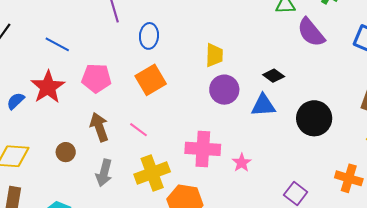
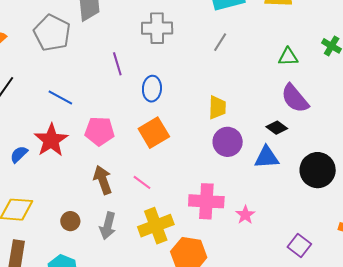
purple semicircle: (311, 32) -> (295, 98), moved
brown circle: (66, 152) -> (70, 221), moved

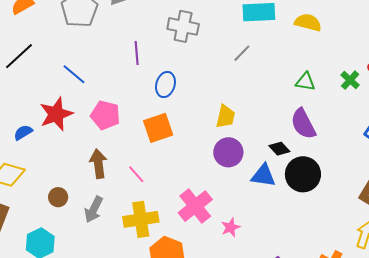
blue semicircle: (19, 154) -> (23, 132), moved
black circle: (318, 170) -> (303, 174), moved
pink cross: (206, 201) -> (195, 206), turned 36

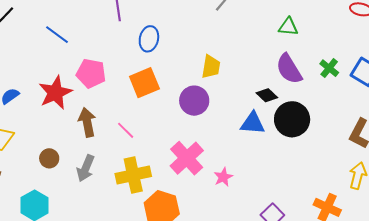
green cross: (350, 80) -> (329, 68), moved
red star: (56, 114) -> (55, 93), moved
purple circle: (228, 152) -> (194, 101), moved

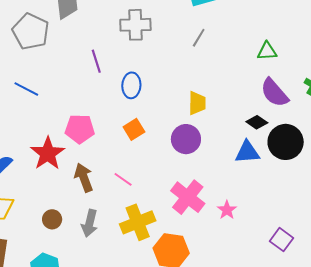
blue line: (57, 35) -> (26, 89), moved
orange square: (144, 83) -> (134, 129), size x0.7

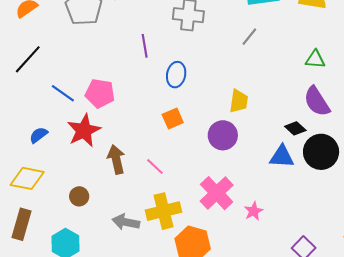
blue line: (26, 89) -> (63, 93), moved
pink pentagon: (80, 129) -> (100, 93), moved
gray arrow: (90, 223) -> (126, 222), moved, turned 80

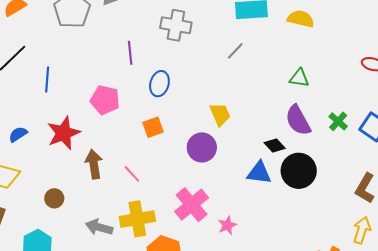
blue line: (63, 93) -> (47, 80), moved, turned 55
pink pentagon: (100, 93) -> (105, 100), moved
yellow trapezoid: (239, 101) -> (220, 114), turned -35

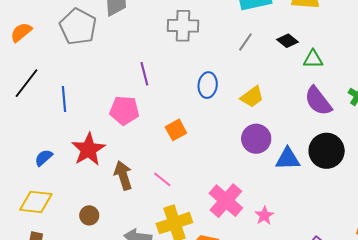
purple line: (130, 53) -> (144, 74), moved
blue ellipse: (159, 84) -> (208, 85), moved
yellow trapezoid: (220, 114) -> (252, 97), moved, turned 85
black diamond: (275, 146) -> (287, 41), moved
purple circle: (202, 147) -> (256, 139), moved

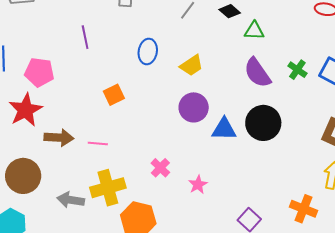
pink pentagon: (124, 110) -> (39, 72), moved
brown arrow: (123, 175) -> (59, 138), turned 108
pink line: (162, 179) -> (98, 143), turned -36
pink cross: (226, 201) -> (160, 168), size x0.6
brown circle: (89, 215) -> (23, 176), size x1.8

